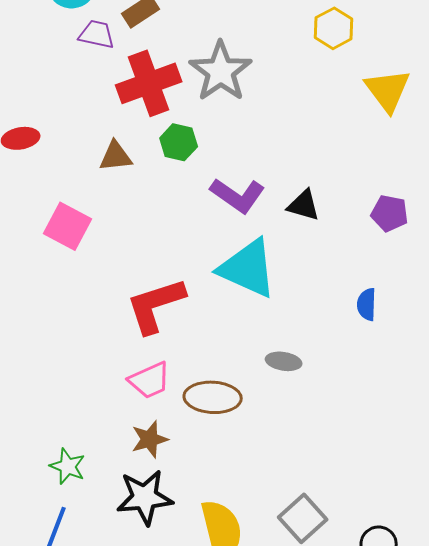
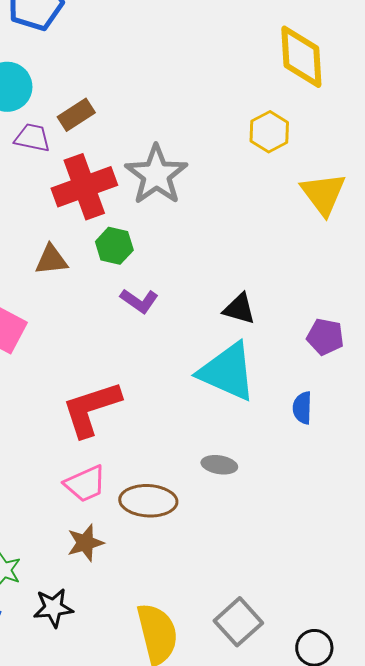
purple L-shape: (238, 195) -> (139, 301), moved, size x0.7
purple pentagon: (390, 213) -> (325, 337), moved
cyan triangle: (248, 268) -> (227, 372), moved
black star: (145, 497) -> (53, 608), moved, size x0.7

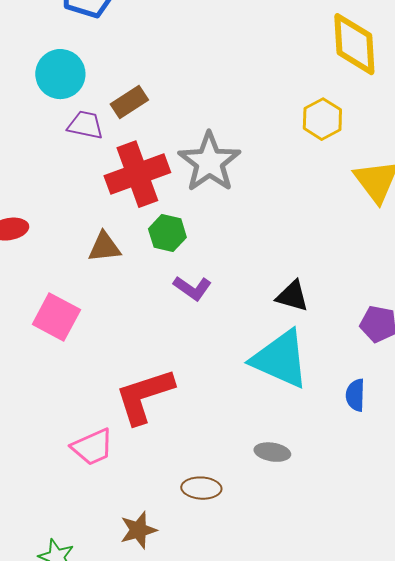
pink trapezoid: (85, 484) -> (92, 447), moved
brown ellipse: (148, 501) -> (201, 488), size x0.7

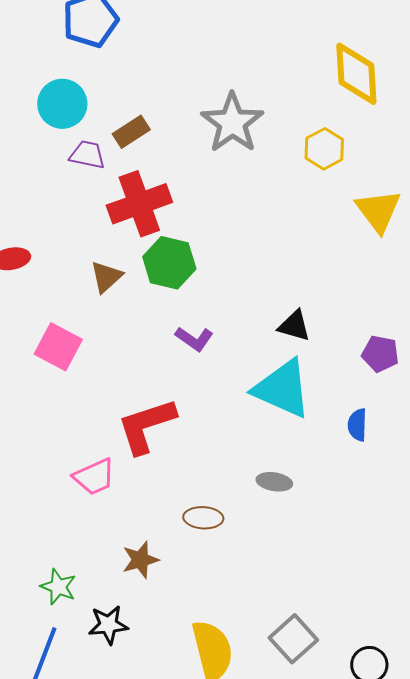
gray star: (209, 162) -> (232, 123), moved
green hexagon: (167, 233) -> (169, 263), size x1.4
brown triangle: (104, 247) -> (106, 277), turned -36
purple L-shape: (192, 288) -> (194, 339), moved

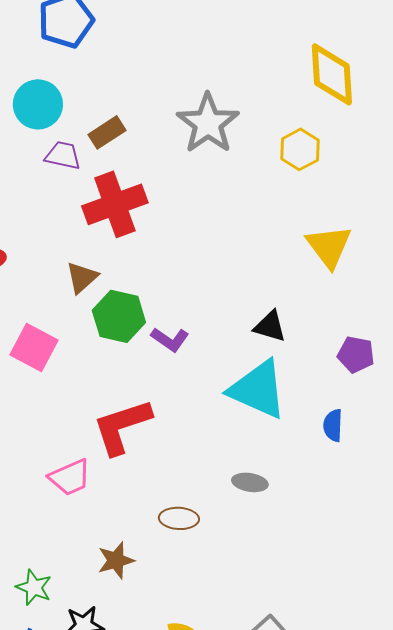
yellow triangle: (378, 211) -> (329, 246), moved
green hexagon: (169, 263) -> (119, 316), moved

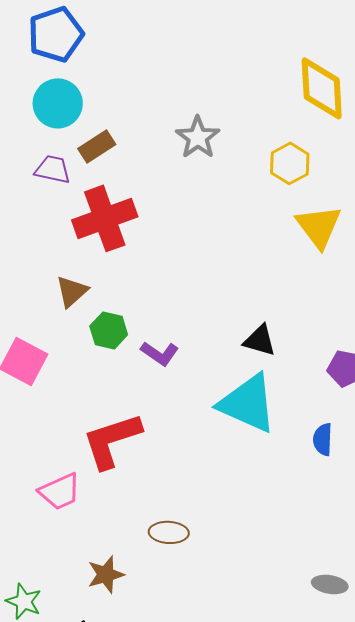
cyan circle: (38, 104) -> (58, 103), moved
gray star: (208, 123) -> (198, 137), size x0.7
yellow triangle: (329, 246) -> (319, 226), moved
green hexagon: (119, 316) -> (109, 330), size x0.7
gray ellipse: (250, 482) -> (330, 584), moved

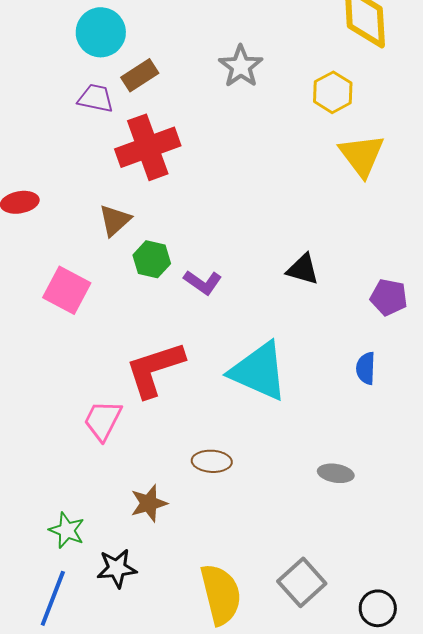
cyan triangle: (248, 403) -> (259, 371), moved
pink trapezoid: (60, 491) -> (103, 420), turned 141
gray ellipse: (330, 584) -> (336, 473), moved

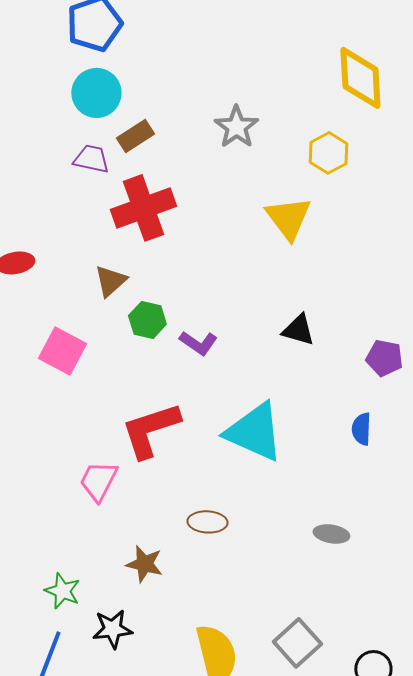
yellow triangle: (362, 155) -> (288, 218), moved
brown star: (149, 503) -> (144, 564), turned 30

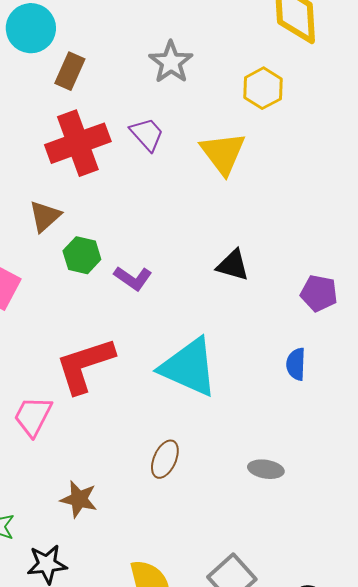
brown rectangle: (135, 136) -> (70, 71), turned -33
purple trapezoid: (91, 159) -> (147, 134), moved, turned 36
brown ellipse: (207, 522) -> (165, 459), moved, turned -69

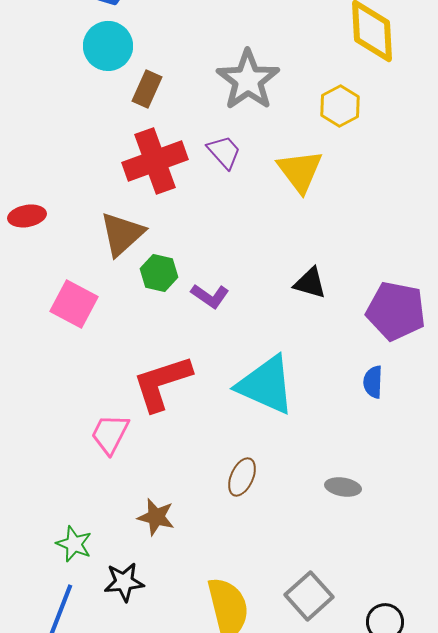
gray star: (171, 62) -> (248, 80), size x1.4
brown triangle: (45, 216) -> (122, 234), size x1.4
purple pentagon: (319, 293) -> (396, 311), size x1.6

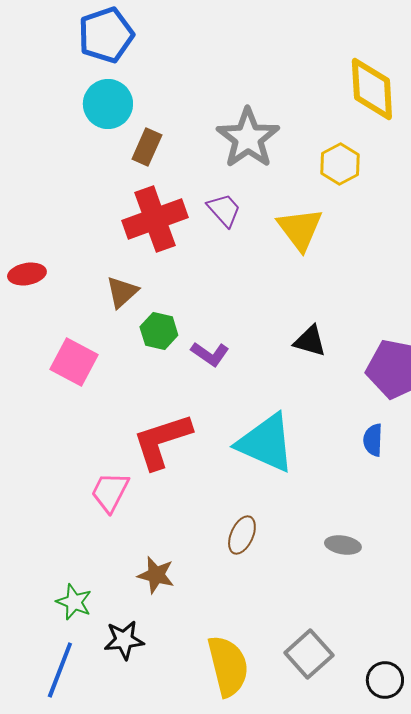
brown triangle: (122, 234) -> (122, 292), size x0.7

